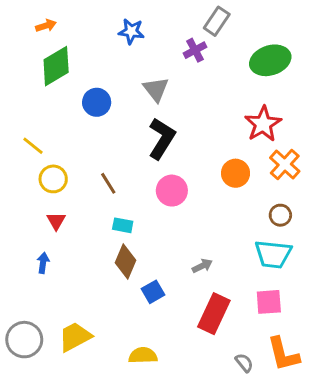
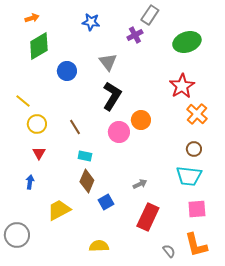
orange circle: (236, 173) -> (141, 120), moved
pink square: (269, 302) -> (197, 209), moved
yellow trapezoid: (75, 337) -> (59, 210), moved

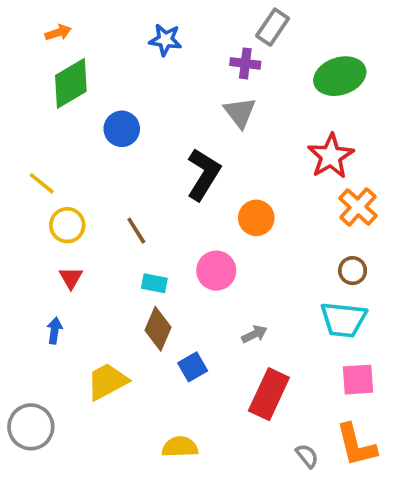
purple cross: (135, 35) -> (245, 63), turned 35
gray triangle: (108, 62) -> (240, 112), moved
pink circle: (119, 132) -> (216, 271), moved

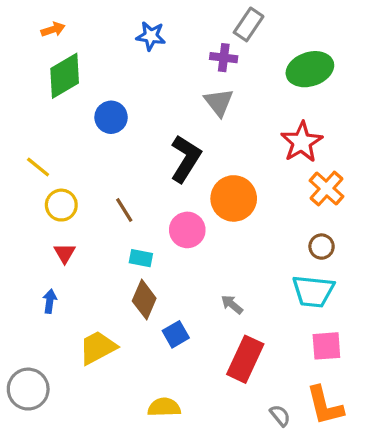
orange circle: (256, 218) -> (234, 198), size x1.4
pink circle: (216, 271) -> (187, 230), moved
gray arrow: (254, 334) -> (232, 305), turned -115

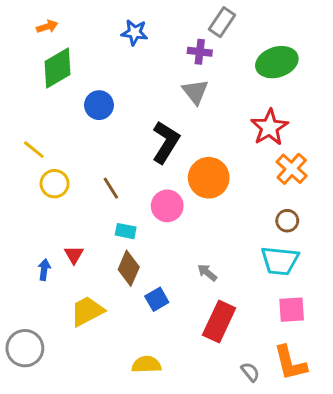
red triangle: (65, 253) -> (74, 255), moved

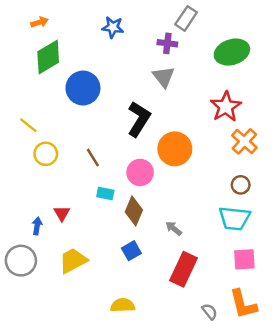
blue circle: (99, 105) -> (83, 88), size x1.4
brown diamond: (129, 268) -> (134, 211), moved
gray circle: (25, 348) -> (21, 261), moved

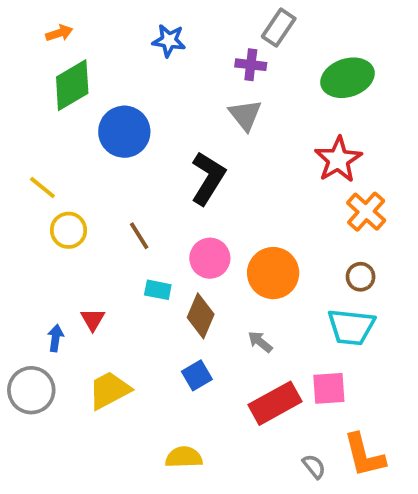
orange circle: (175, 149) -> (273, 273), moved
pink square: (244, 259) -> (329, 388), moved
red rectangle: (184, 269) -> (275, 403), turned 36

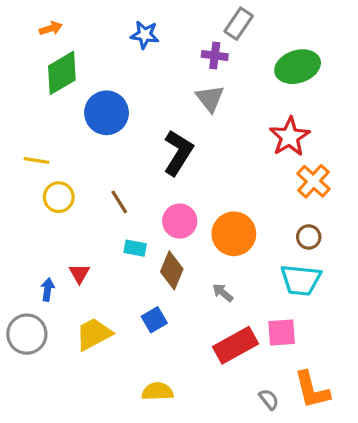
yellow line: (42, 187) -> (36, 161), turned -30
blue square: (197, 375) -> (154, 320), moved

